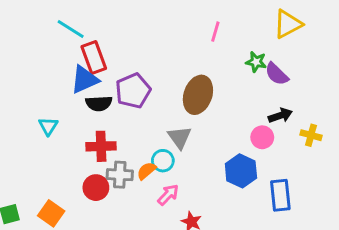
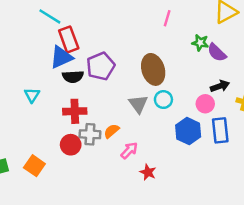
brown ellipse: (198, 95) -> (153, 69), turned -36
cyan circle: (163, 161) -> (163, 100), moved
blue rectangle: (280, 195) -> (220, 130), moved

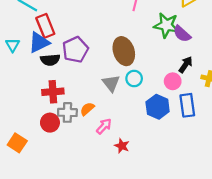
green star: (200, 43) -> (166, 25), size x1.6
black arrow: (220, 86) -> (186, 65), turned -35
cyan triangle: (32, 95) -> (13, 45), moved

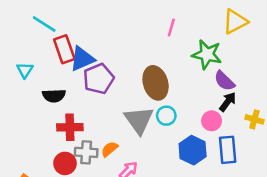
purple semicircle: (182, 34) -> (224, 81), moved
blue triangle: (39, 42) -> (82, 59), moved
black semicircle: (50, 60) -> (54, 96), moved
gray triangle: (111, 83) -> (139, 120), size x1.4

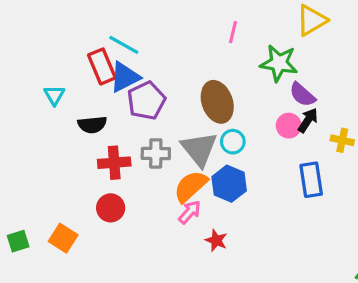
cyan line: (44, 24) -> (124, 45), moved
pink circle: (212, 121) -> (289, 126), moved
orange semicircle: (110, 149) -> (191, 186), moved, size x1.6
blue hexagon: (193, 150) -> (229, 184), moved
gray cross: (86, 152) -> (156, 153), moved

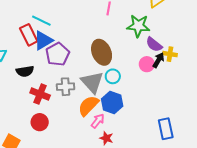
yellow cross: (342, 140) -> (170, 54), moved
red cross: (114, 163) -> (40, 94), turned 30
blue rectangle: (311, 180) -> (166, 129), moved
pink arrow: (190, 212) -> (98, 121), moved

